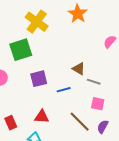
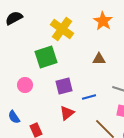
brown triangle: (79, 69) -> (99, 59), moved, turned -32
red triangle: (42, 117) -> (67, 113), moved, turned -42

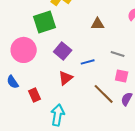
pink circle: (25, 85) -> (24, 50), size x1.6
purple square: (64, 86) -> (63, 51), turned -36

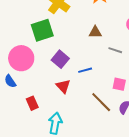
gray line: (118, 54) -> (115, 50), moved
red triangle: (66, 78) -> (63, 86), turned -35
blue semicircle: (13, 82) -> (10, 81), moved

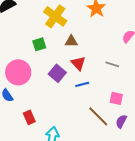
green square: (42, 30) -> (39, 44), size x0.6
brown triangle: (95, 32) -> (71, 41), moved
red triangle: (63, 86) -> (78, 63), moved

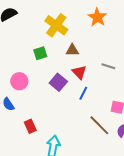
gray line: (112, 64) -> (108, 66), moved
pink circle: (18, 72) -> (19, 81), size x0.7
blue line: (82, 84) -> (83, 93), turned -48

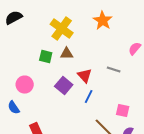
brown triangle: (72, 50) -> (67, 54), moved
green square: (40, 53) -> (46, 57), turned 32

